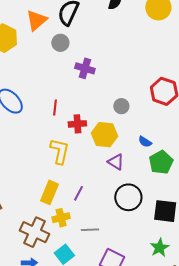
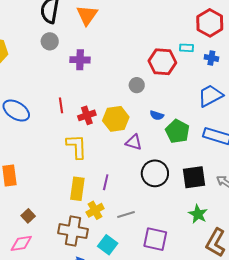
orange triangle: (37, 20) -> (87, 15), moved
gray circle: (121, 106) -> (137, 85), moved

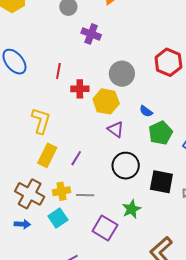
gray circle: (137, 85) -> (122, 74), moved, size x1.6
yellow L-shape: (77, 146) -> (41, 121), moved
yellow cross: (95, 210) -> (61, 191), moved
green star: (198, 214) -> (131, 209), moved

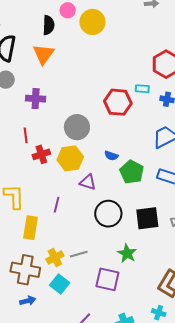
red line: (58, 71) -> (26, 135), moved
purple line: (76, 158) -> (57, 205), moved

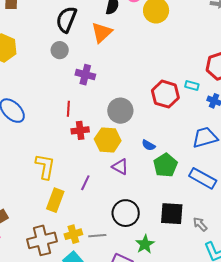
black circle: (108, 214) -> (126, 213), moved
brown cross: (25, 270) -> (42, 240), turned -36

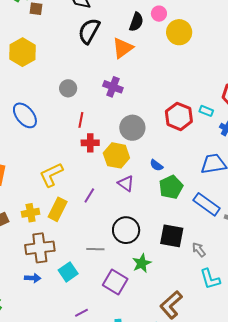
gray circle: (60, 50) -> (68, 88), moved
purple cross: (85, 75) -> (113, 87), moved
yellow L-shape: (45, 166) -> (51, 175), turned -132
yellow cross: (73, 234) -> (31, 213), moved

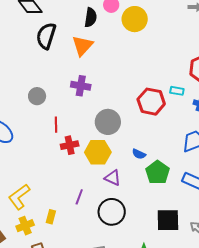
yellow L-shape: (51, 175) -> (19, 197), moved
yellow rectangle: (58, 209) -> (51, 217), size x0.6
black circle: (126, 230) -> (112, 212), moved

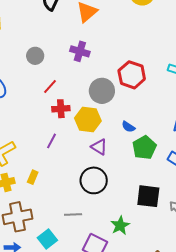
red hexagon: (151, 102) -> (132, 75), moved
red line: (56, 125) -> (50, 86), turned 35
purple line: (79, 197) -> (51, 141), moved

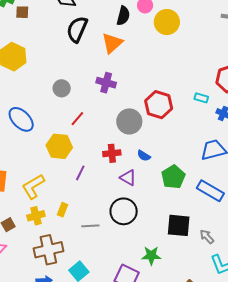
red cross: (61, 109) -> (112, 153), moved
yellow hexagon: (88, 120) -> (59, 146), moved
blue semicircle: (128, 127) -> (144, 156), moved
gray line: (73, 215) -> (90, 226), moved
green star: (120, 225) -> (151, 256), turned 30

